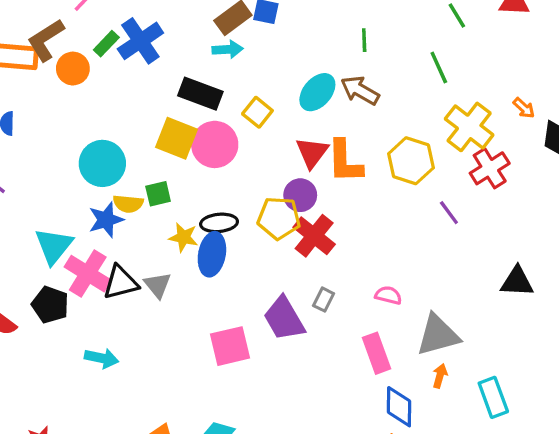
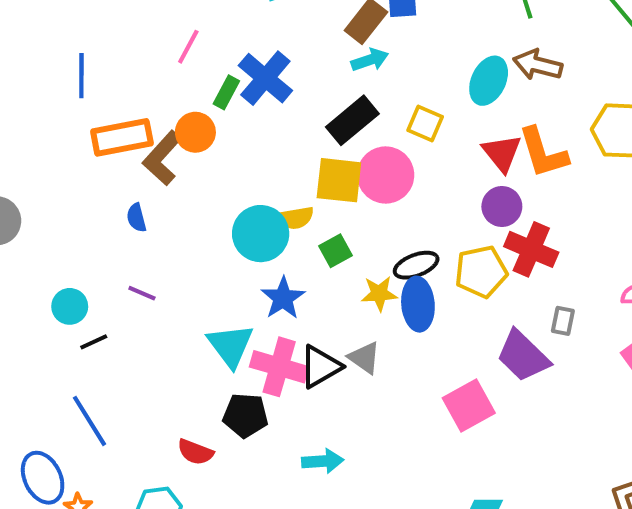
brown L-shape: (46, 40) -> (162, 158), moved
black rectangle: (200, 94) -> (352, 120), turned -45
yellow semicircle: (128, 204) -> (295, 218), moved
yellow pentagon: (279, 218) -> (481, 272), moved

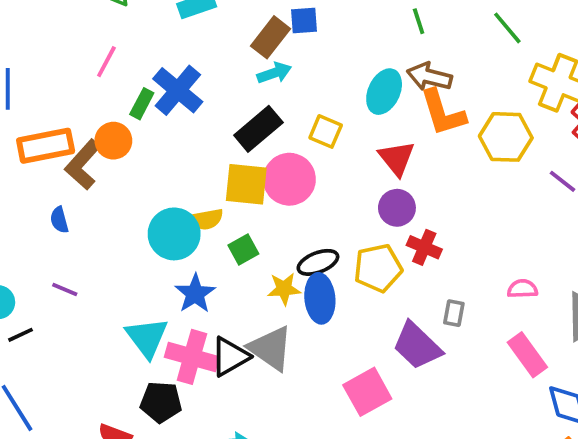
orange L-shape: (543, 153) -> (443, 113), moved
red cross: (531, 249) -> (424, 247), size x0.7
gray triangle: (364, 358) -> (271, 348), size x1.5

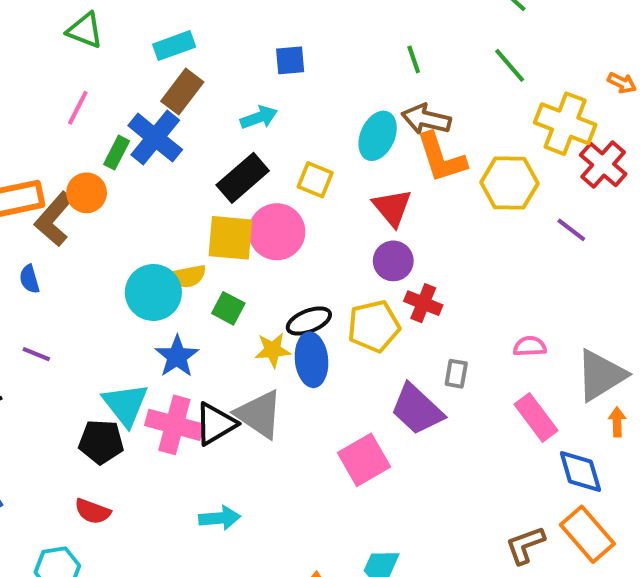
brown rectangle: (270, 37) -> (182, 92), moved
green square: (243, 250) -> (228, 308), turned -32
black pentagon: (161, 402) -> (101, 442), moved

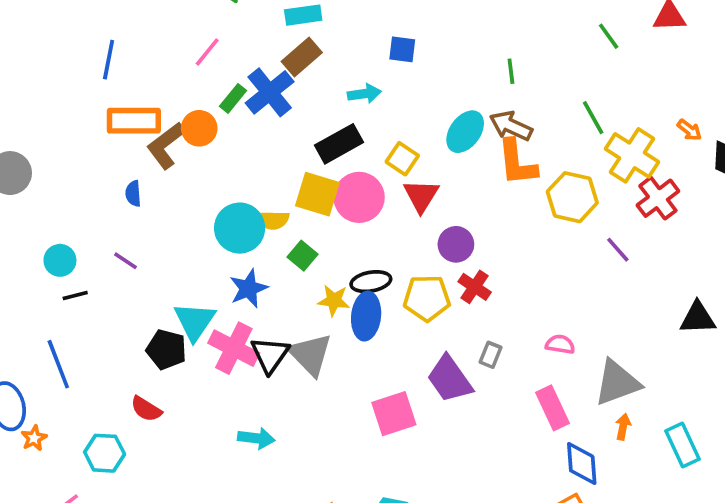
green line: (510, 65) -> (593, 118), moved
red triangle: (392, 208) -> (421, 196), moved
black triangle: (215, 424) -> (270, 355), turned -36

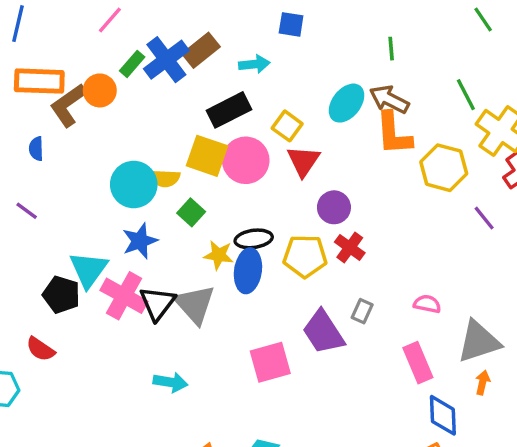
brown rectangle: (302, 57) -> (201, 50), moved
cyan arrow: (256, 438) -> (170, 382), moved

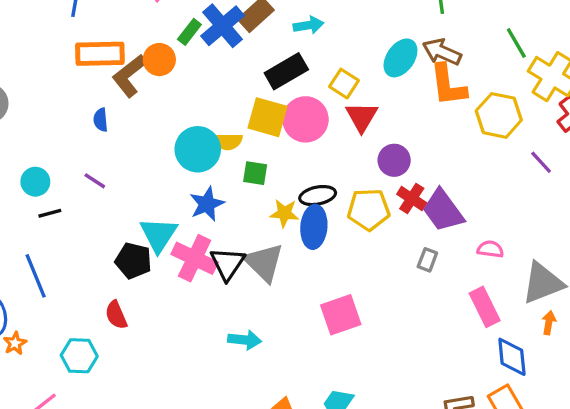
green square: (191, 212) -> (255, 173), turned -30
purple trapezoid: (323, 332) -> (443, 211), moved
red semicircle: (40, 349) -> (116, 315), turned 36

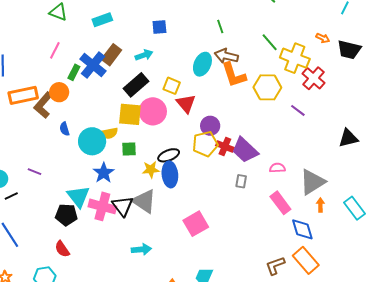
blue semicircle: (101, 120) -> (64, 129), moved
yellow pentagon: (369, 209) -> (205, 144), moved

